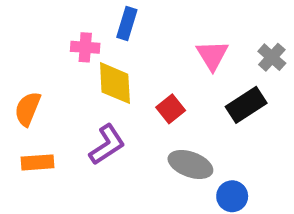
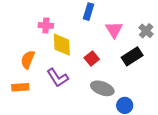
blue rectangle: (127, 23) -> (88, 12), moved
orange semicircle: (28, 109) -> (28, 60), moved
purple L-shape: (107, 145) -> (58, 78), turned 90

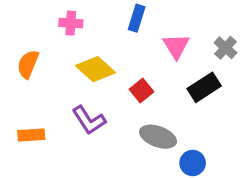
pink cross: (46, 25) -> (71, 23), moved
yellow diamond: (62, 45) -> (95, 69), turned -45
orange semicircle: (28, 60) -> (28, 64), moved

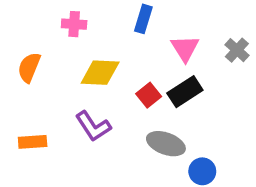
yellow diamond: (95, 69) -> (100, 73), turned -39
black rectangle: (204, 87) -> (185, 92), moved

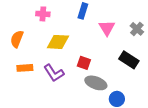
black rectangle: (185, 92) -> (129, 60), moved, turned 66
red square: (149, 95) -> (84, 63), moved, turned -32
orange rectangle: (33, 142) -> (25, 68), moved

